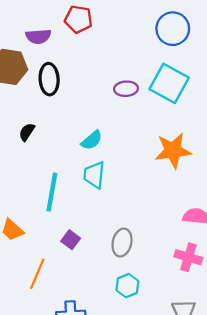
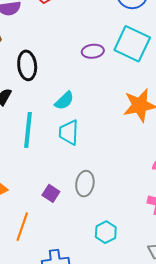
black ellipse: (49, 79) -> (27, 65), moved
cyan line: (52, 192) -> (28, 130), moved
gray ellipse: (122, 242) -> (85, 184), moved

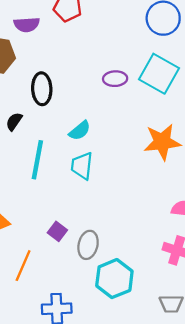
gray ellipse: (85, 184) -> (88, 245), moved
cyan hexagon: (106, 232) -> (114, 279), size x1.6

